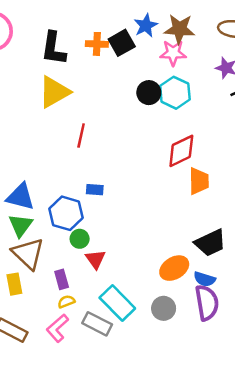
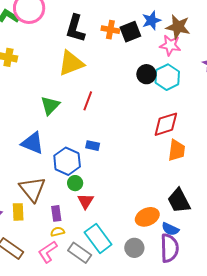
green triangle: (21, 225) -> (50, 105), moved
black trapezoid: (210, 243) -> (179, 201), turned 80

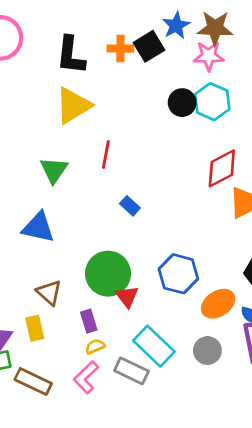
blue rectangle: (93, 146) -> (130, 206), moved, turned 40
blue hexagon: (67, 161) -> (178, 274), moved
green circle: (75, 183) -> (108, 274), size x2.0
brown triangle: (32, 189) -> (49, 293), size x0.7

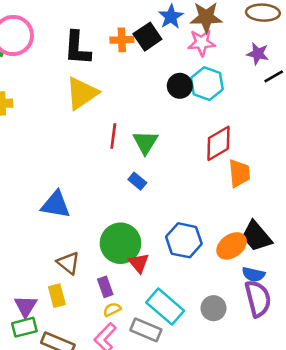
green triangle: (54, 170) -> (145, 142), moved
orange ellipse: (218, 304) -> (232, 246), moved

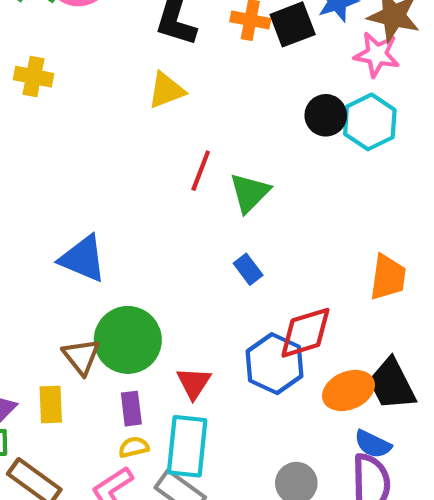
yellow triangle: (82, 93) -> (166, 90), size x0.7
red diamond: (218, 143) -> (305, 333), moved
blue rectangle: (137, 181) -> (248, 269), moved
green circle: (120, 243) -> (128, 340), moved
cyan rectangle: (165, 307) -> (187, 446), moved, turned 42

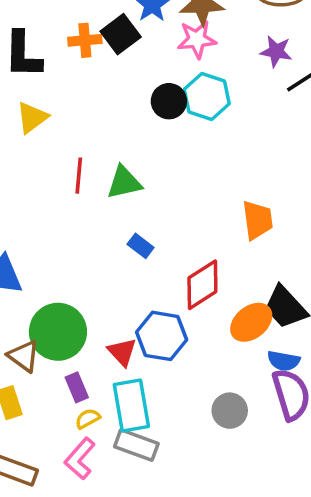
green triangle: (250, 193) -> (124, 182), turned 48
blue hexagon: (275, 364) -> (162, 336), moved

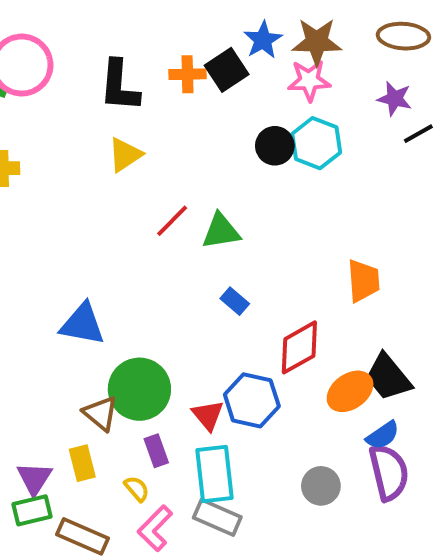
red line: (79, 176) -> (172, 221), turned 36
blue semicircle: (284, 361) -> (383, 435), turned -48
yellow semicircle: (88, 419) -> (137, 489), moved, turned 75

